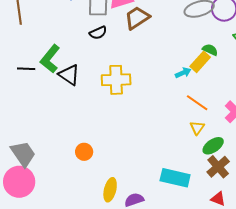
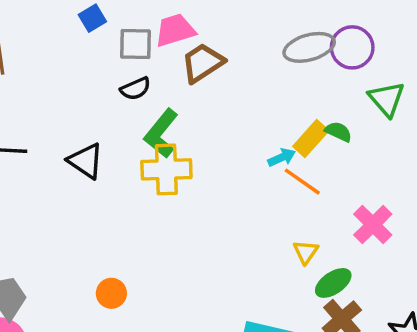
green semicircle: (210, 50) -> (338, 132), moved
green L-shape: (50, 59) -> (161, 133), moved
orange line: (197, 103) -> (302, 182), moved

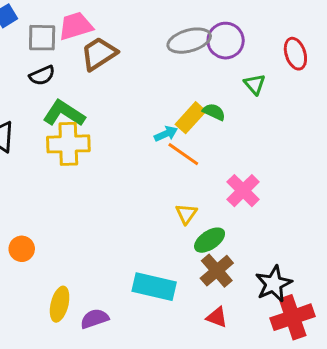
green triangle: (387, 99) -> (255, 84), size x0.7
green L-shape: (161, 133) -> (64, 113), turned 84

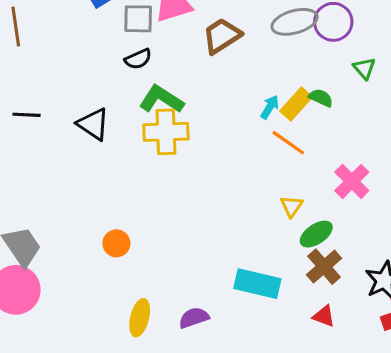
brown trapezoid: (99, 54) -> (222, 36), moved
cyan arrow: (166, 134) -> (270, 107), moved, turned -35
yellow ellipse: (60, 304) -> (140, 318), moved

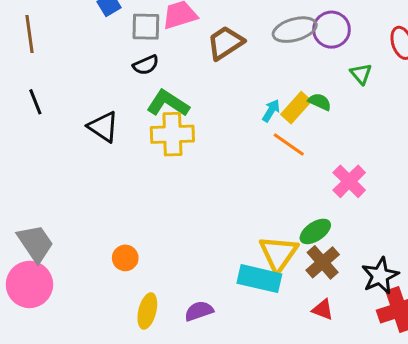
black line: (27, 115) -> (35, 102), moved, turned 65
yellow triangle: (291, 206) -> (278, 254), moved, size x1.8
orange circle: (116, 243) -> (125, 258), moved

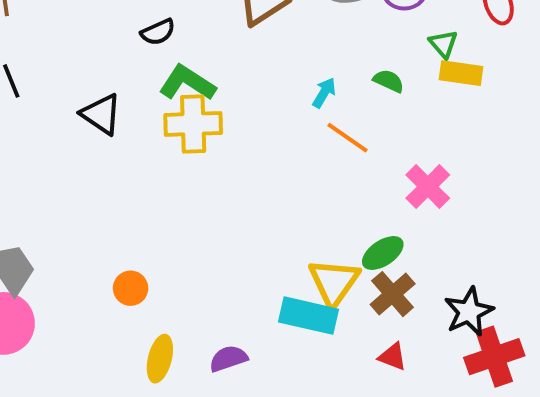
yellow rectangle: (296, 108) -> (461, 73), moved, turned 56

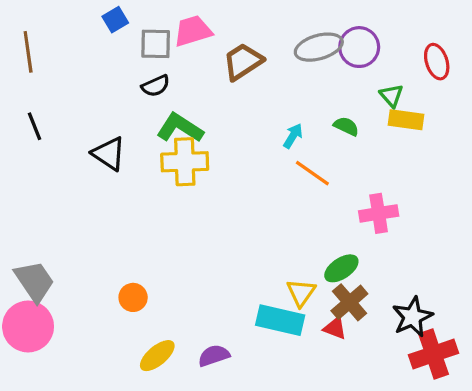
pink cross: (428, 187) -> (379, 213), turned 36
yellow triangle: (334, 282) -> (301, 293), size x0.7
red triangle: (393, 357) -> (335, 328), moved
yellow ellipse: (160, 359) -> (157, 356), turned 36

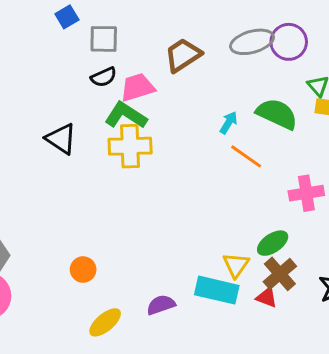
pink trapezoid: (193, 31) -> (137, 87), moved
green semicircle: (346, 126) -> (277, 114), size x1.8
purple semicircle: (214, 356) -> (161, 305), moved

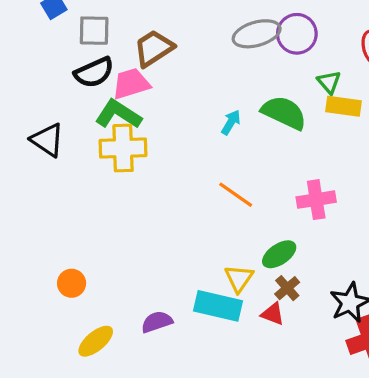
brown trapezoid: (183, 55) -> (154, 48), moved
black semicircle: (104, 77) -> (94, 72), size x1.4
orange line: (246, 156) -> (236, 195), moved
brown cross: (280, 274) -> (287, 288), size x0.7

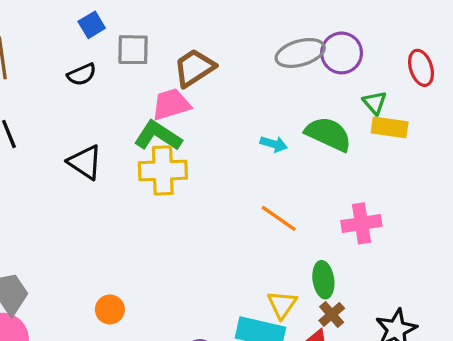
black semicircle: (94, 72) -> (82, 74), moved, size x0.7
cyan arrow: (231, 122) -> (274, 144), turned 75
green ellipse: (279, 254) -> (323, 280), turned -64

